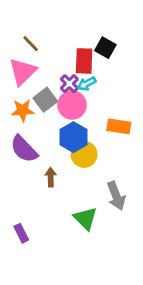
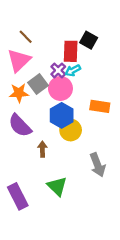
green triangle: (85, 219) -> (57, 186), moved
purple rectangle: (21, 233) -> (18, 196), size x1.6

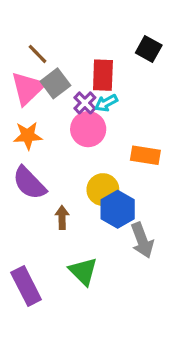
black square: (89, 40) -> (149, 49), moved
gray square: (38, 84) -> (55, 83), moved
blue hexagon: (62, 115) -> (118, 209), moved

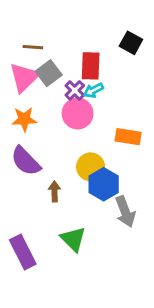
brown line: (37, 54) -> (33, 47), turned -42

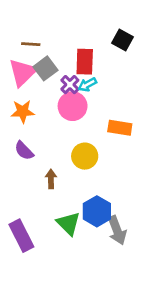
purple semicircle: (26, 161) -> (24, 151), size x0.7
blue hexagon: (104, 184) -> (97, 211), moved
gray arrow: (125, 212) -> (117, 230), moved

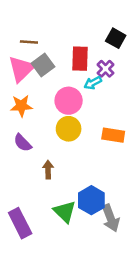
purple cross: (70, 85) -> (106, 69), moved
cyan arrow: (87, 85) -> (93, 83), moved
orange rectangle: (120, 128) -> (113, 135), moved
yellow circle: (85, 156) -> (69, 129), moved

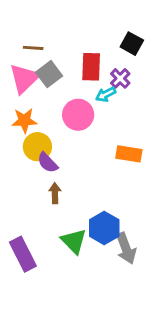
yellow circle: (69, 129) -> (37, 147), moved
purple semicircle: (23, 143) -> (48, 163), moved

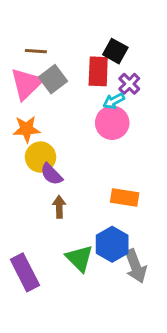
black square: (132, 44) -> (115, 51), moved
pink circle: (78, 115) -> (112, 123), moved
orange rectangle: (129, 154) -> (125, 198), moved

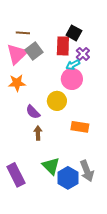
yellow circle: (41, 157) -> (57, 101), moved
blue hexagon: (112, 244) -> (68, 178), moved

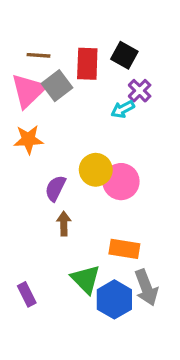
red rectangle: (63, 46) -> (87, 64), moved
pink circle: (72, 79) -> (121, 182), moved
purple semicircle: (33, 112) -> (55, 188), turned 70
orange rectangle: (80, 127) -> (124, 249), moved
purple rectangle: (16, 175) -> (27, 294), size x0.6

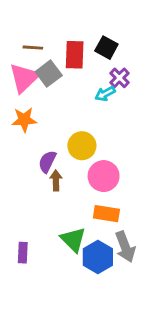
pink circle: (121, 182) -> (104, 176), moved
brown arrow: (64, 224) -> (56, 180), moved
purple rectangle: (27, 294) -> (23, 253), turned 30

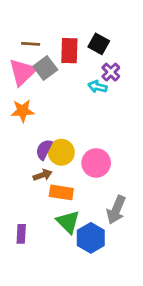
cyan arrow: (105, 94) -> (97, 87), turned 42
yellow circle: (82, 146) -> (61, 152), moved
brown arrow: (56, 180) -> (43, 175), moved, turned 72
orange rectangle: (106, 214) -> (61, 192), moved
gray arrow: (125, 247) -> (116, 210), moved, turned 44

